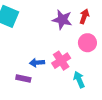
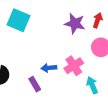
purple rectangle: (23, 78) -> (35, 84), turned 48

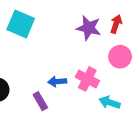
pink cross: (74, 66) -> (87, 79), turned -30
cyan arrow: (92, 85) -> (110, 102), turned -49

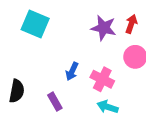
blue arrow: (57, 82) -> (72, 71), moved, turned -60
cyan arrow: (110, 102) -> (108, 107), moved

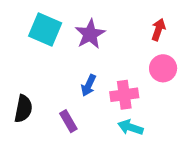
purple star: (104, 28) -> (90, 34), moved, turned 30
pink cross: (102, 79) -> (124, 95), turned -35

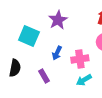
cyan square: (45, 30) -> (29, 36), moved
cyan arrow: (130, 127) -> (84, 80), turned -49

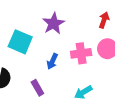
pink cross: (80, 59) -> (81, 53), moved

